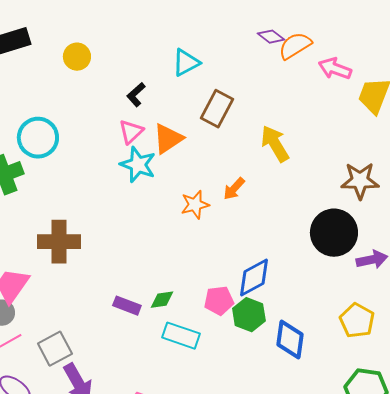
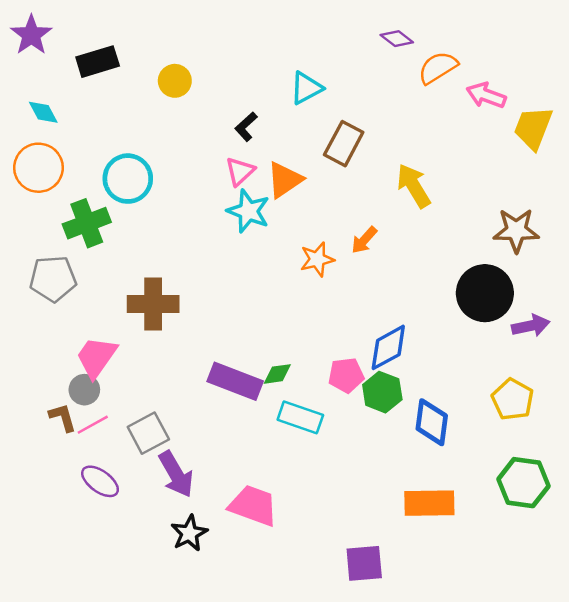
purple diamond: (271, 37) -> (397, 39), moved
purple rectangle: (127, 306) -> (235, 381), size x1.6

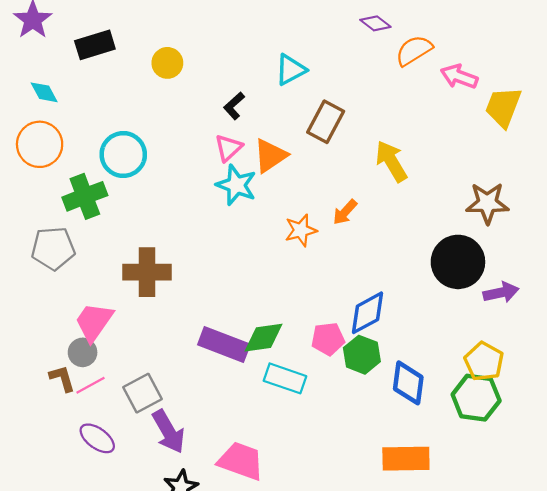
green diamond: (277, 374) -> (263, 338), size x1.5
green hexagon: (523, 483) -> (476, 398), moved

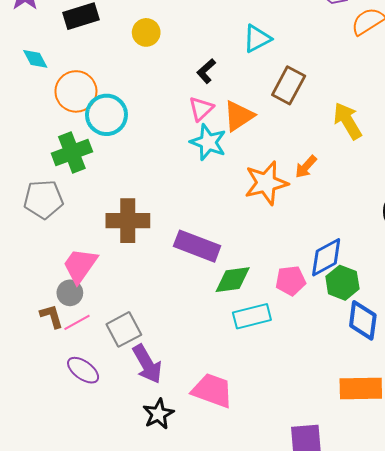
orange circle: (40, 144) -> (76, 91), moved
orange star: (301, 230) -> (266, 183), size x1.5
purple rectangle: (224, 344) -> (197, 246), moved
green hexagon: (362, 355) -> (342, 283), moved
cyan rectangle: (285, 378) -> (252, 316), turned -33

